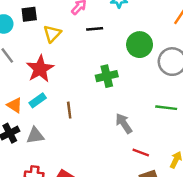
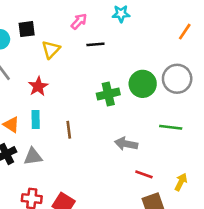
green circle: (140, 45) -> (143, 84), moved
red star: (40, 69) -> (38, 86), size x0.7
cyan rectangle: (38, 100) -> (36, 120), turned -56
gray arrow: (124, 123) -> (126, 144), turned -45

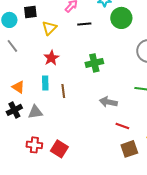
green circle: (143, 84) -> (121, 18), moved
red star: (38, 86) -> (51, 58), moved
cyan rectangle: (36, 120) -> (45, 83), moved

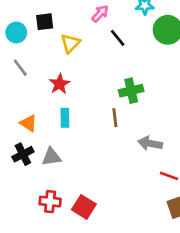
black line: (84, 24) -> (118, 38), turned 56
red star: (51, 58) -> (59, 84), moved
brown line: (63, 91) -> (115, 118), moved

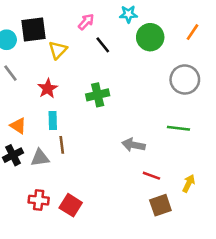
black square: (45, 22) -> (34, 29), size x1.5
green cross: (131, 91) -> (98, 95), moved
brown line: (115, 118) -> (62, 145), moved

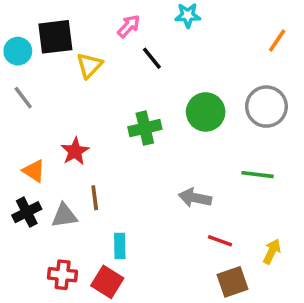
green circle: (150, 37) -> (206, 112), moved
red star: (48, 88) -> (75, 151), moved
cyan rectangle: (53, 121) -> (120, 246), moved

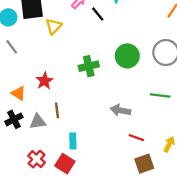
black line: (152, 58) -> (98, 14), moved
red cross: (63, 275) -> (37, 159), turned 36

